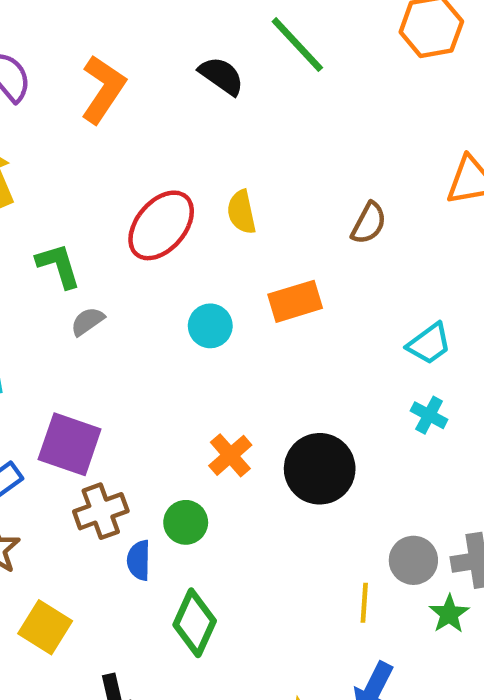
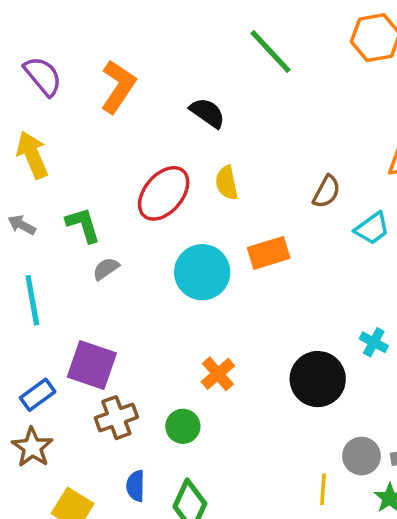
black semicircle: (221, 76) -> (207, 113), moved
cyan circle: (210, 326) -> (202, 272), size x1.6
cyan trapezoid: (429, 344) -> (372, 228), moved
black circle: (320, 469) -> (318, 379), moved
blue semicircle: (139, 560) -> (136, 486), moved

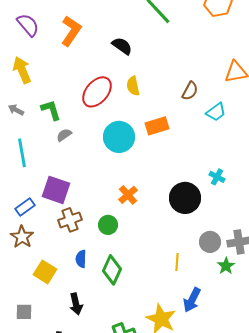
yellow line: (323, 489) -> (177, 262), moved

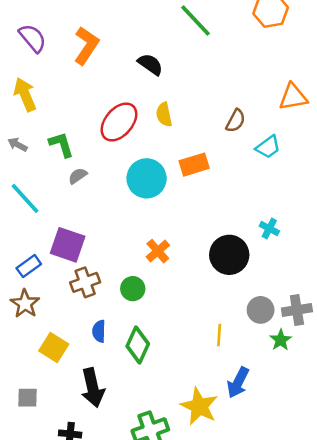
cyan line: (22, 153) -> (25, 198), turned -32
black arrow: (76, 304) -> (93, 388), size x1.4

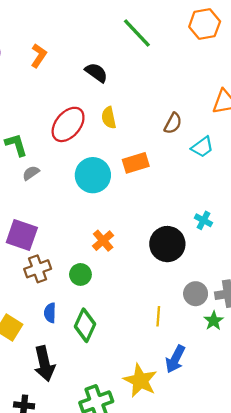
orange L-shape: (86, 46) -> (39, 56), size x0.7

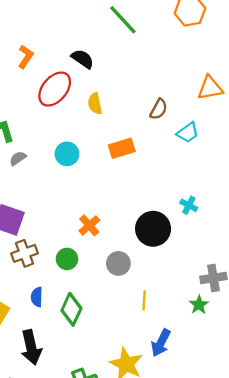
orange L-shape: (39, 56) -> (26, 57), moved
red ellipse: (68, 124) -> (55, 89), moved
cyan circle: (93, 175) -> (67, 154), moved, size x0.7
gray circle: (196, 294) -> (118, 263), moved

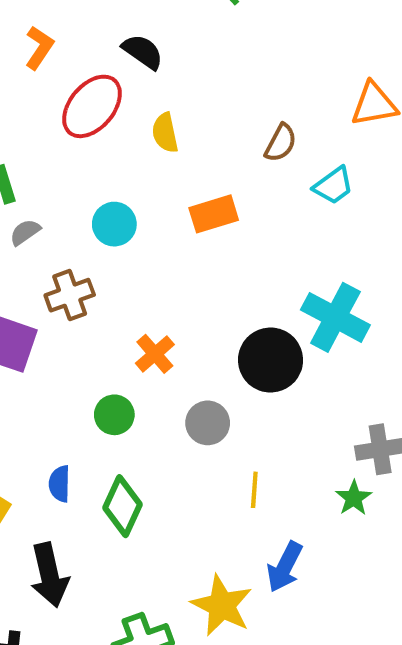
cyan cross: (189, 205) -> (335, 317), size x2.0
brown cross: (24, 253) -> (70, 295), moved

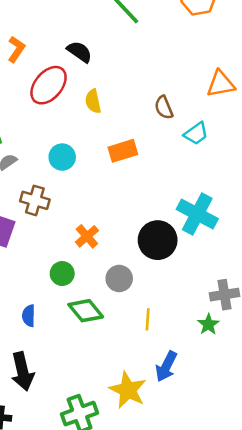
brown semicircle: (281, 143) -> (164, 107), turned 130
brown cross: (70, 295) -> (35, 200), turned 36
green diamond: (122, 506) -> (86, 311), moved, turned -64

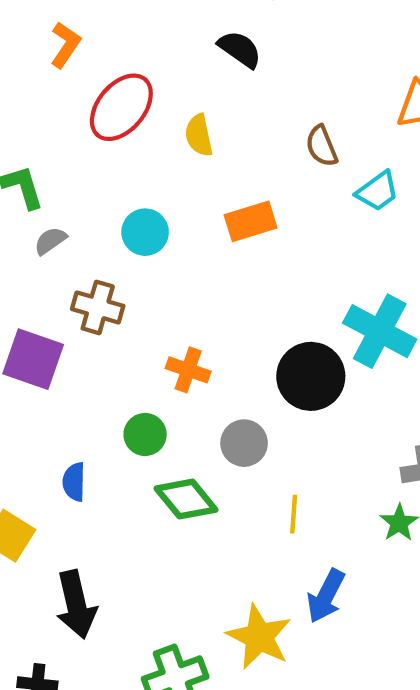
black semicircle: (80, 52) -> (240, 49), moved
orange cross: (87, 236) -> (188, 370), turned -30
blue semicircle: (29, 316) -> (74, 482), moved

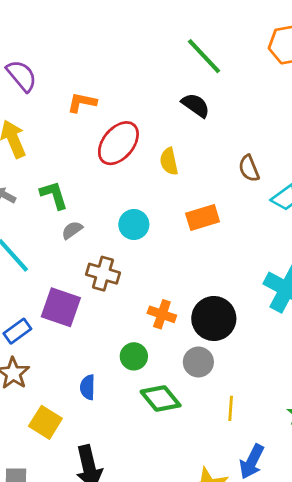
orange L-shape: (65, 45) -> (82, 102), turned -112
black circle: (311, 376) -> (214, 319), moved

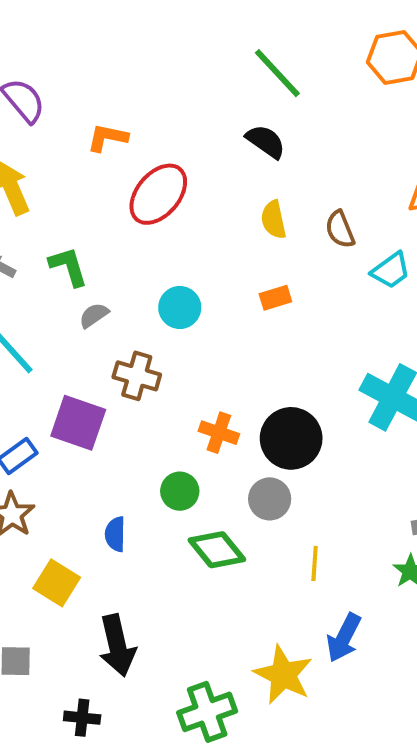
yellow semicircle: (169, 161) -> (274, 220), moved
orange rectangle: (203, 217) -> (275, 298), size x0.7

